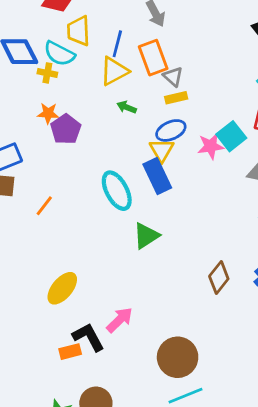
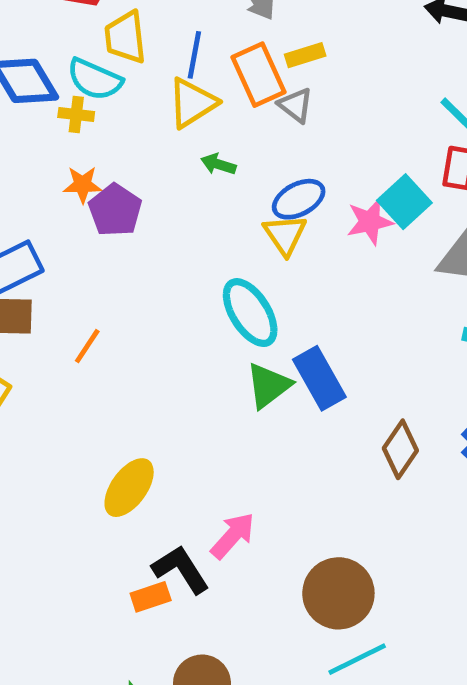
yellow rectangle: (176, 98) -> (305, 55), moved
blue rectangle: (157, 176) -> (319, 378), moved
cyan ellipse: (117, 191) -> (250, 313), moved

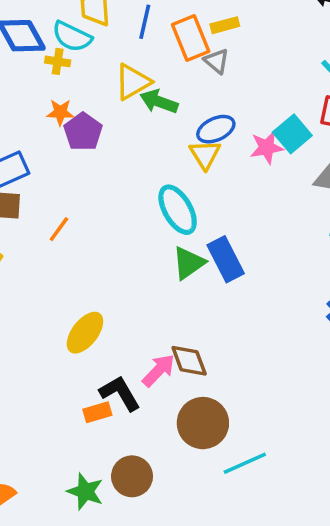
yellow triangle: (192, 103) -> (133, 82), moved
green arrow: (218, 164) -> (159, 102), size x1.5
brown diamond: (400, 449) -> (189, 361), moved, turned -57
brown circle: (338, 593) -> (203, 423), moved

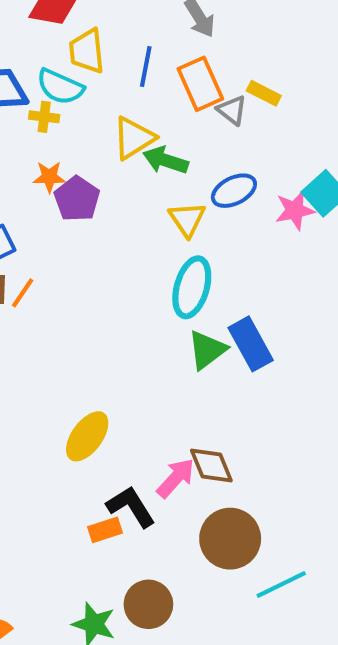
yellow rectangle: (225, 25) -> (264, 93), moved, turned 44
yellow triangle: (205, 154) -> (187, 219), moved
cyan ellipse: (178, 210) -> (192, 287), turned 48
orange line: (59, 229) -> (23, 293), moved

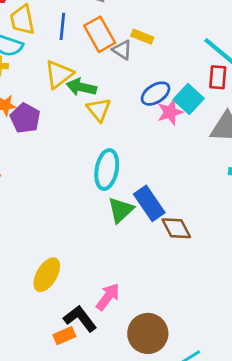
blue ellipse: (234, 191) -> (156, 94), moved
yellow triangle: (187, 219) -> (99, 110), moved
brown diamond: (211, 465) -> (176, 228), moved

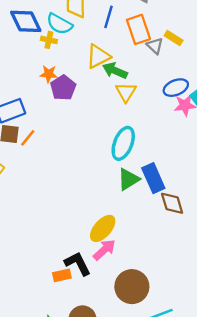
yellow ellipse: (47, 275) -> (103, 228), moved

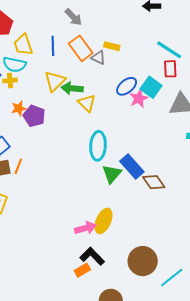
pink arrow: (104, 250) -> (85, 228), moved, turned 45

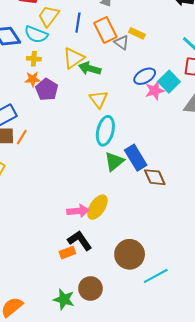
yellow trapezoid: (23, 45) -> (49, 16), turned 45
yellow cross: (10, 80) -> (34, 59), moved
yellow triangle: (87, 103) -> (99, 99), moved

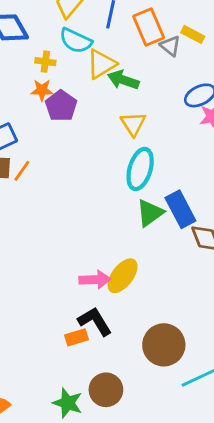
cyan semicircle: (36, 34) -> (76, 41), moved

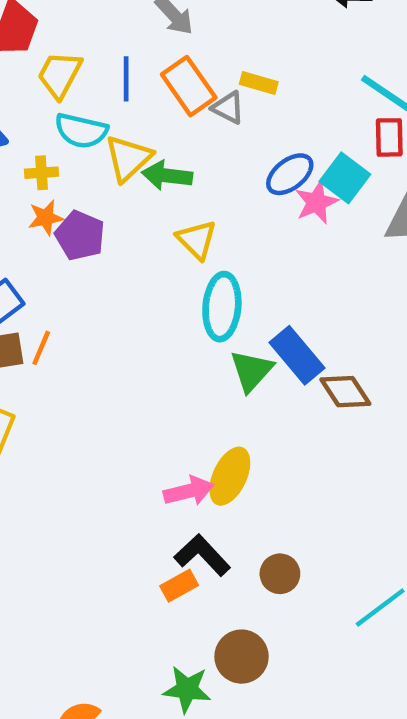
brown circle: (164, 345) -> (280, 574), moved, size x0.6

